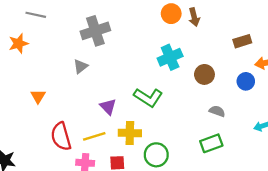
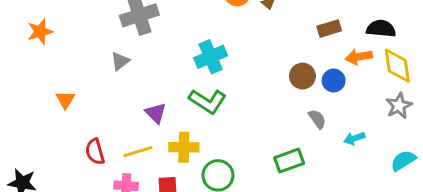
cyan cross: (170, 57) -> (211, 57), moved
brown circle: (204, 74) -> (302, 76), moved
gray semicircle: (217, 111) -> (317, 119), moved, turned 35
red semicircle: (61, 136) -> (95, 152), size x0.7

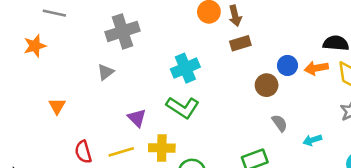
brown rectangle: (329, 29) -> (240, 43), moved
blue circle: (334, 80) -> (287, 65), moved

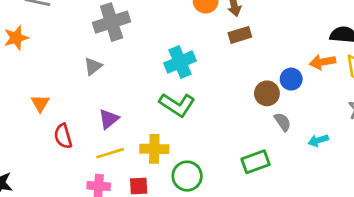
blue circle: (287, 65) -> (291, 79), moved
brown circle: (267, 85) -> (267, 93), moved
purple triangle: (137, 118) -> (109, 119), moved, turned 36
red semicircle: (83, 152) -> (63, 136), moved

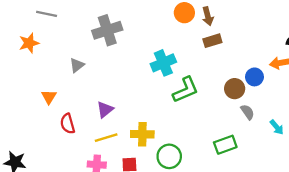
gray triangle: (93, 66) -> (77, 65), moved
green L-shape: (177, 105) -> (186, 90), moved, turned -56
cyan arrow: (318, 140) -> (277, 127), turned -112

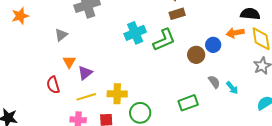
green L-shape: (186, 90) -> (164, 40), moved
orange triangle: (49, 97) -> (69, 62), moved
gray semicircle: (247, 112) -> (214, 82), moved

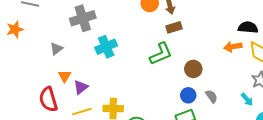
cyan cross: (135, 33) -> (106, 47), moved
blue circle: (213, 45) -> (188, 95), moved
red semicircle: (53, 85) -> (48, 99), size x1.4
cyan arrow: (232, 88) -> (247, 99), moved

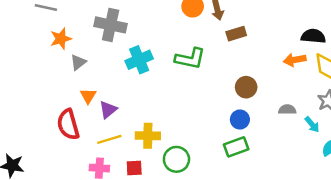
gray cross: (83, 18) -> (111, 25), turned 30
brown rectangle: (174, 27) -> (236, 34), moved
orange star: (15, 29) -> (61, 39), moved
green L-shape: (161, 54) -> (190, 59), moved, turned 35
gray semicircle: (212, 96) -> (287, 110), moved, turned -56

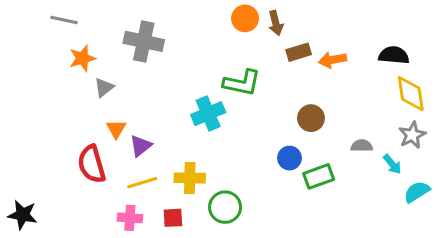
cyan cross: (139, 60) -> (208, 114), moved
orange arrow: (295, 60) -> (332, 60), moved
blue circle: (240, 120) -> (289, 158), moved
green rectangle: (236, 147) -> (319, 176), moved

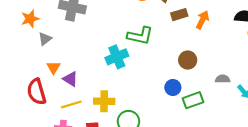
orange arrow: (332, 60) -> (202, 20), turned 126
purple triangle: (141, 146) -> (70, 79), turned -49

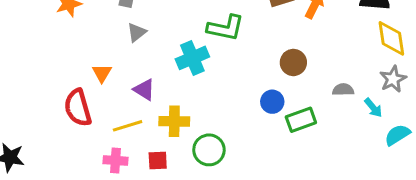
gray triangle: (45, 39) -> (137, 32), moved
purple triangle: (70, 79) -> (144, 90), moved

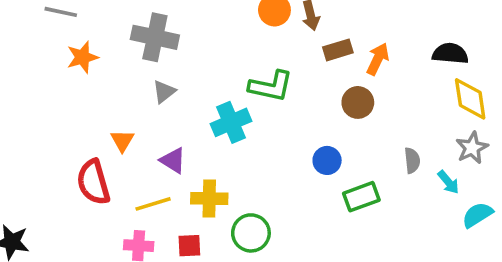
brown circle: (293, 62) -> (358, 102), moved
gray semicircle: (343, 90) -> (412, 160), turned 85
blue circle: (272, 102) -> (327, 160), moved

